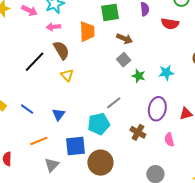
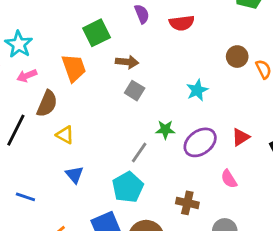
brown semicircle: (61, 50) -> (47, 104), turned 72
green star: (139, 76) -> (165, 130), moved
purple ellipse: (157, 109) -> (200, 142), turned 60
blue triangle: (59, 114) -> (74, 175), moved
brown cross: (138, 132) -> (187, 203), moved

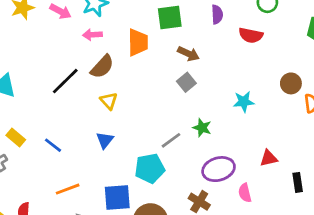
purple ellipse: (200, 142) -> (219, 169), moved

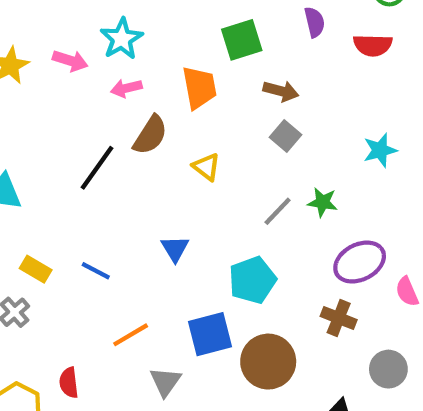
yellow triangle: (109, 101) -> (206, 167), moved
gray line: (171, 140) -> (278, 211), moved

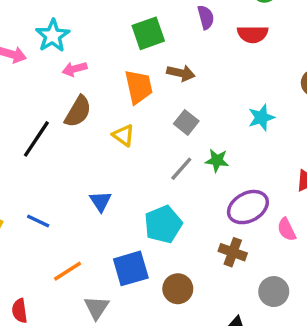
orange trapezoid: (199, 87) -> (139, 87), moved
pink arrow: (126, 88) -> (74, 69), moved
gray square: (286, 136) -> (186, 122), moved
brown circle: (268, 362) -> (178, 289), size x0.7

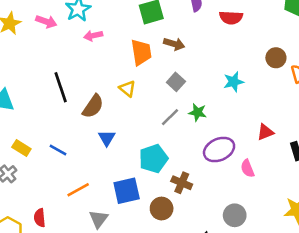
brown semicircle: (78, 112) -> (93, 106), moved
black line: (36, 139) -> (61, 87), turned -56
brown cross: (233, 252) -> (182, 183), moved

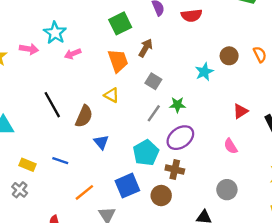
brown arrow: (174, 44) -> (146, 48), turned -66
brown circle: (276, 58) -> (229, 56), moved
purple ellipse: (219, 150) -> (180, 138), moved

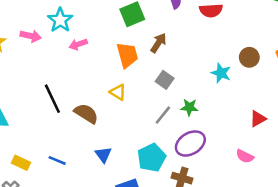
cyan star: (204, 72) -> (221, 73), turned -30
brown semicircle: (84, 116) -> (86, 113), turned -85
blue triangle: (101, 142) -> (103, 155), moved
pink semicircle: (231, 146) -> (245, 156), turned -35

